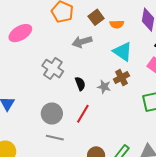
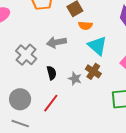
orange semicircle: (117, 24) -> (85, 26), moved
gray arrow: (82, 42) -> (56, 42), moved
brown cross: (121, 78) -> (93, 71), turned -35

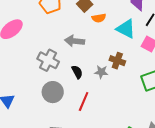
gray arrow: (56, 42) -> (75, 41), turned 30
cyan triangle: (97, 46) -> (126, 29), moved
gray circle: (20, 99) -> (53, 92), moved

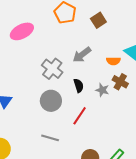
orange semicircle: (99, 18) -> (113, 61), moved
gray arrow: (75, 41) -> (82, 55), turned -54

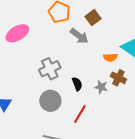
gray arrow: (82, 55) -> (79, 36), moved, turned -102
gray cross: (52, 69) -> (50, 69), turned 30

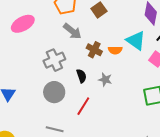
gray arrow: (79, 36) -> (72, 31), moved
brown cross: (118, 78) -> (94, 50), moved

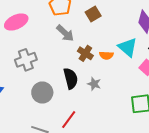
gray cross: (54, 60) -> (26, 60), moved
black semicircle: (81, 76) -> (71, 78), size x1.5
red line: (83, 106) -> (69, 120), moved

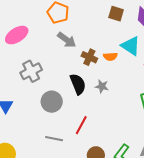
brown square: (93, 14) -> (116, 14), moved, turned -35

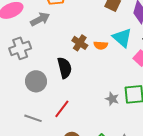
gray arrow: (67, 40) -> (40, 19), moved, turned -72
gray star: (102, 86) -> (112, 99), moved

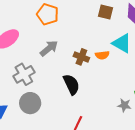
gray arrow: (40, 19) -> (49, 48), moved
gray circle: (36, 81) -> (30, 103), moved

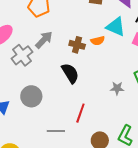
gray cross: (24, 74) -> (22, 55), moved
gray star: (124, 105) -> (117, 88), moved

